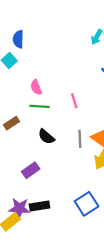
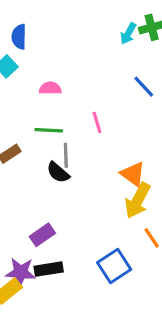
pink semicircle: (36, 87) -> (50, 88), moved, turned 112
gray line: (80, 139) -> (66, 155), moved
purple rectangle: (31, 170) -> (42, 235), moved

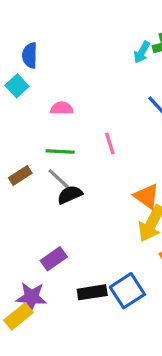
gray line: (66, 155) -> (59, 179), moved, turned -45
black semicircle: (58, 172) -> (70, 195), turned 115
black rectangle: (49, 269) -> (92, 292), moved

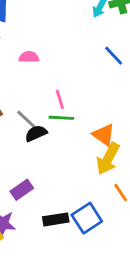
pink line: (110, 143) -> (60, 99), moved
green line: (60, 151) -> (61, 118), moved

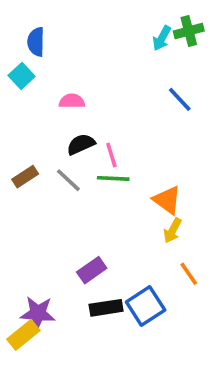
black semicircle: (36, 133) -> (81, 144), moved
yellow arrow: (108, 159) -> (173, 231), size x0.6
purple rectangle: (22, 190) -> (92, 270), moved

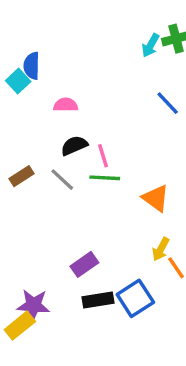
blue semicircle: (36, 42) -> (32, 66), moved
yellow arrow: (173, 231) -> (161, 249), moved

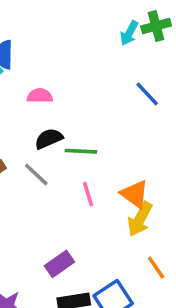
pink line: (103, 156) -> (88, 194), moved
green line: (105, 178) -> (81, 151), moved
yellow arrow: (161, 249) -> (140, 219), moved, size x1.4

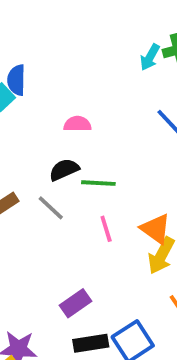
pink semicircle: (40, 96) -> (77, 124), moved

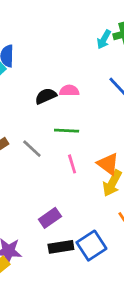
pink semicircle: (77, 124) -> (69, 91), moved
black semicircle: (64, 170) -> (46, 96), moved

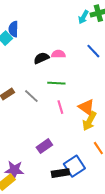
black rectangle: (61, 247) -> (60, 173), moved

